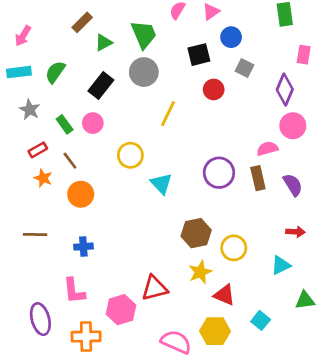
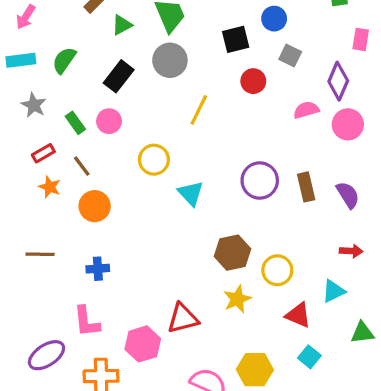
pink semicircle: (267, 149) -> (306, 110), moved
red triangle: (224, 295) -> (298, 315), moved
purple ellipse: (40, 319) -> (47, 355), turned 72

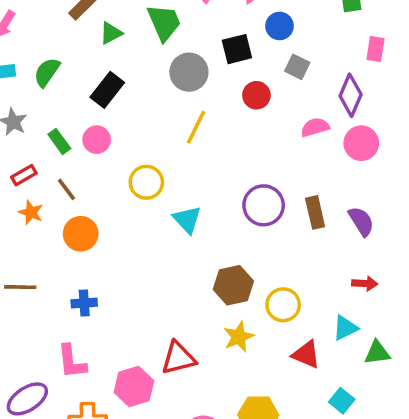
gray circle: (170, 60) -> (189, 72), moved
green triangle: (362, 333) -> (377, 353), moved
cyan square: (309, 357) -> (342, 401), moved

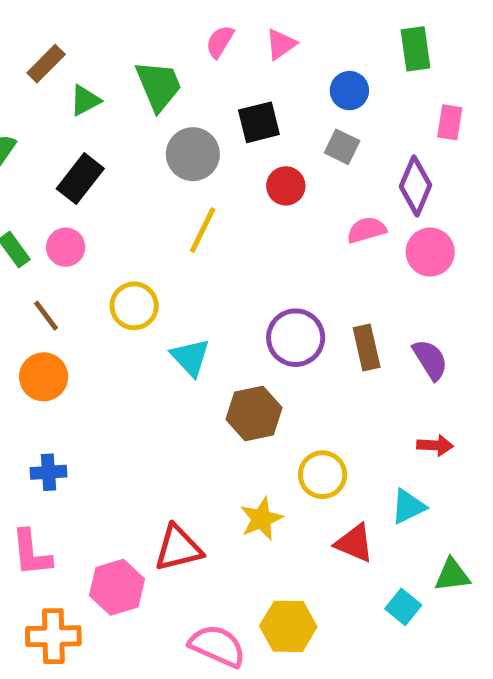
blue circle: (280, 26) -> (349, 91), moved
brown line: (66, 189) -> (46, 316), moved
brown hexagon: (233, 285) -> (254, 414), moved
green triangle: (377, 353) -> (452, 575), moved

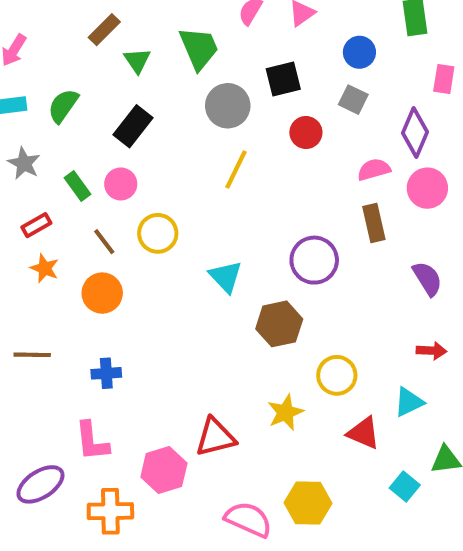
green triangle: (85, 100) -> (137, 60), turned -36
yellow circle: (134, 306) -> (158, 233), moved
brown rectangle: (367, 347) -> (374, 223), moved

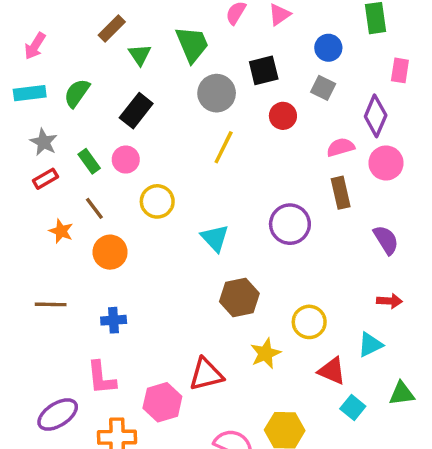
red rectangle: (36, 225) -> (45, 179), moved
brown line: (104, 242) -> (94, 208), moved
brown hexagon: (279, 324) -> (239, 297), moved
cyan square: (405, 486) -> (353, 408), moved

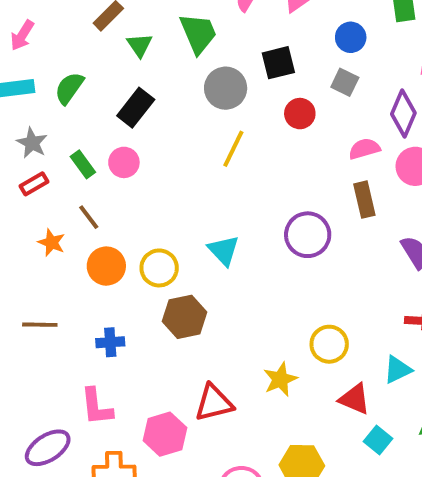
yellow circle: (157, 201) -> (159, 268), moved
brown hexagon: (239, 297) -> (185, 317), moved

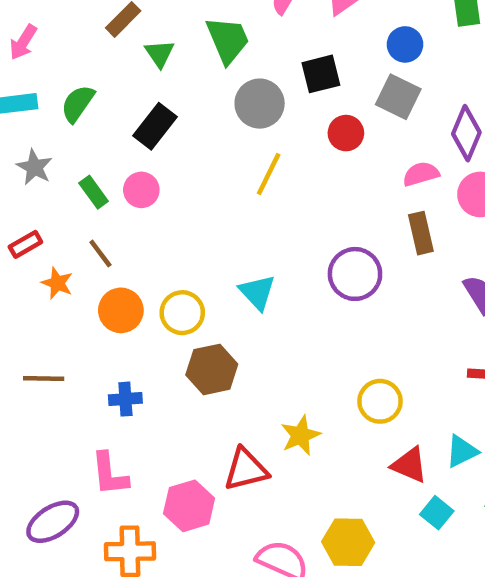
gray square: (345, 82) -> (398, 97), size x1.4
red rectangle: (34, 184) -> (25, 244), moved
cyan triangle: (398, 370) -> (462, 451), moved
yellow star: (280, 379) -> (300, 435), moved

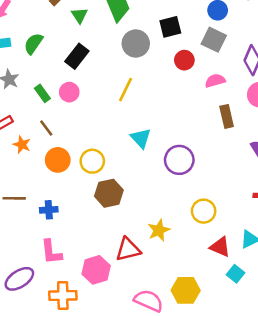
yellow line: (269, 174) -> (126, 90), moved
pink semicircle: (421, 174) -> (215, 81), moved
purple circle: (355, 274) -> (179, 160), moved
cyan triangle: (257, 292) -> (141, 138), moved
blue cross: (125, 399) -> (49, 210), moved

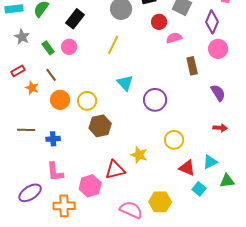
pink semicircle: (215, 81) -> (174, 38), moved
yellow star: (159, 230) -> (139, 155), turned -30

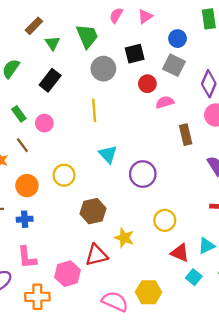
yellow line: (113, 45) -> (94, 110), turned -30
pink circle: (69, 47) -> (44, 123), moved
orange circle: (60, 100) -> (27, 186), moved
brown hexagon: (100, 126) -> (93, 211), moved

